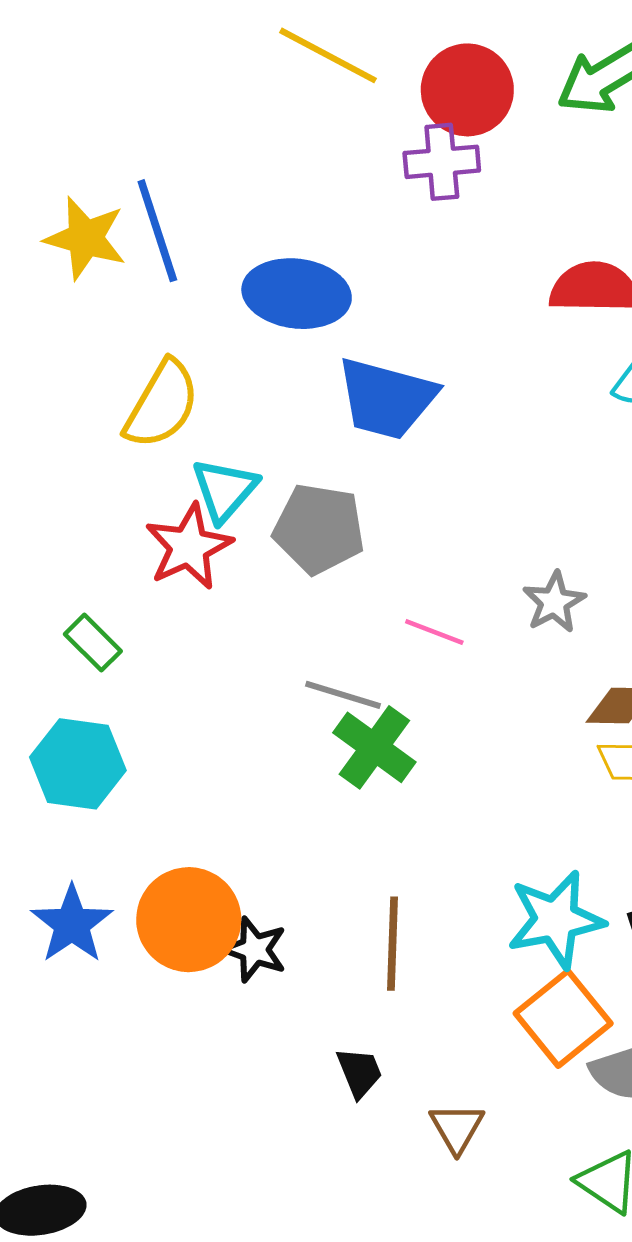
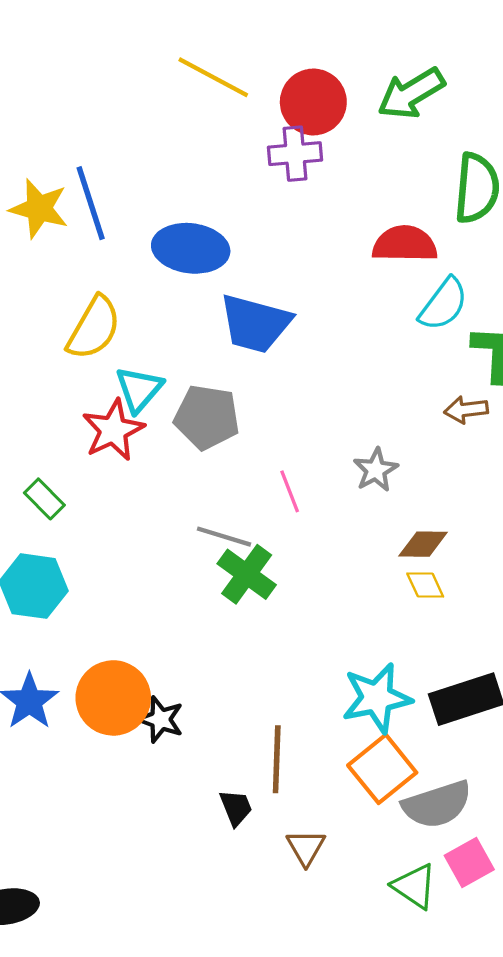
pink line: (434, 632) -> (290, 491), turned 48
brown line: (392, 944) -> (277, 759), moved

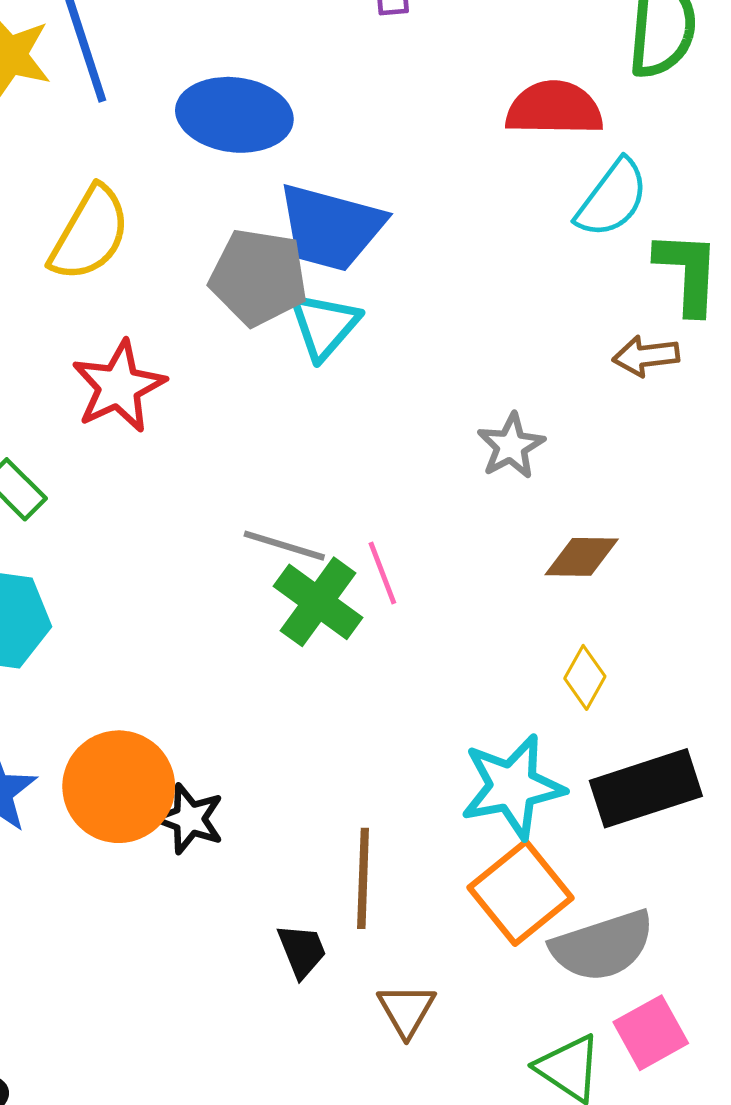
cyan triangle: (139, 389) -> (324, 325), moved
gray pentagon: (207, 417) -> (259, 277), moved
pink line: (290, 491) -> (382, 573), moved
yellow diamond: (425, 585) -> (585, 677), moved, turned 54

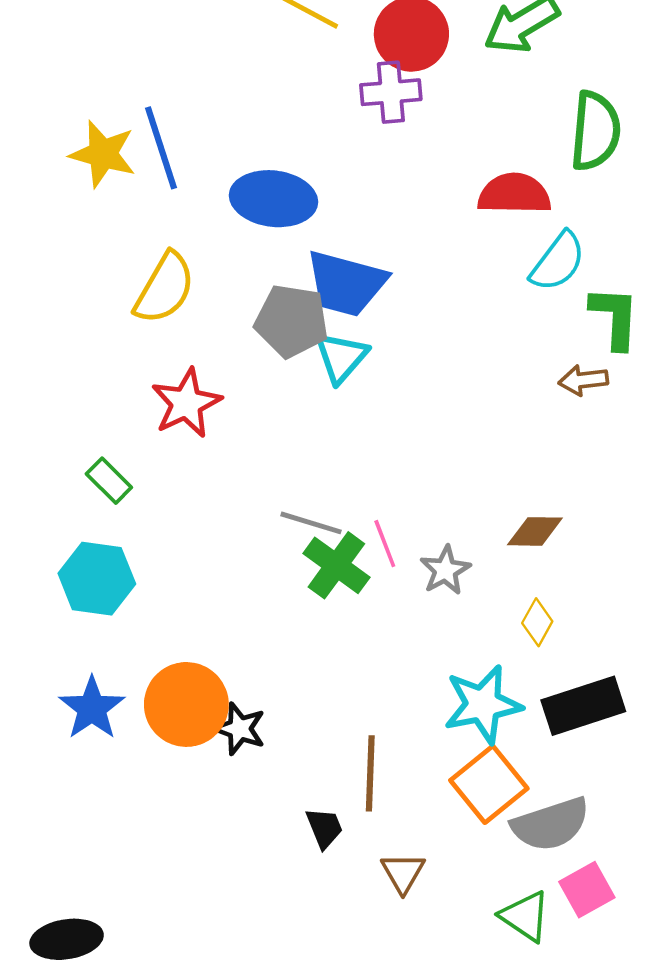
gray star: (511, 446) -> (445, 570), moved

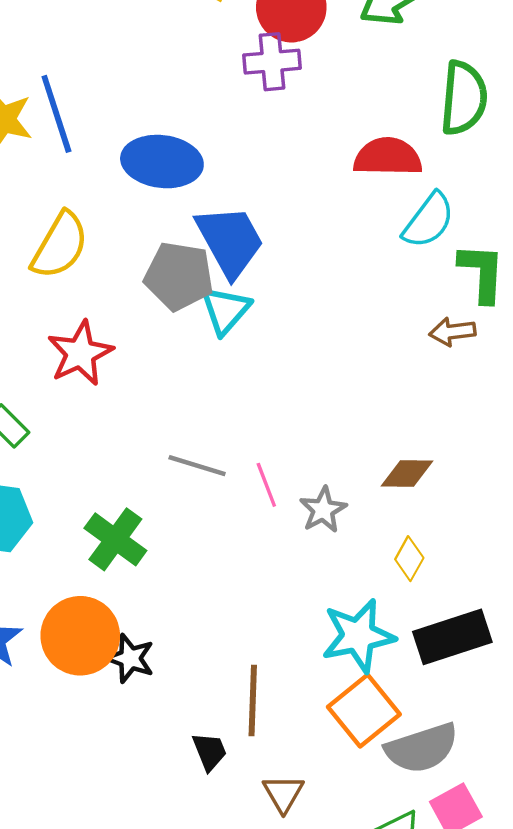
blue trapezoid: (346, 283) -> (230, 241), turned -134
green cross: (336, 565) -> (115, 539), moved

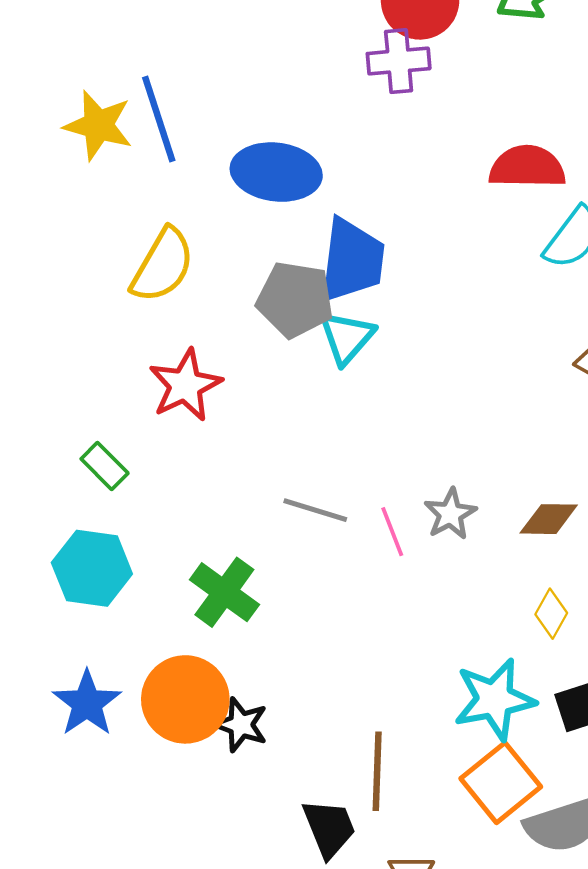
blue trapezoid: (230, 241) -> (352, 260), turned 36
gray star: (323, 510) -> (450, 514), moved
black trapezoid: (210, 751) -> (329, 828), size x1.4

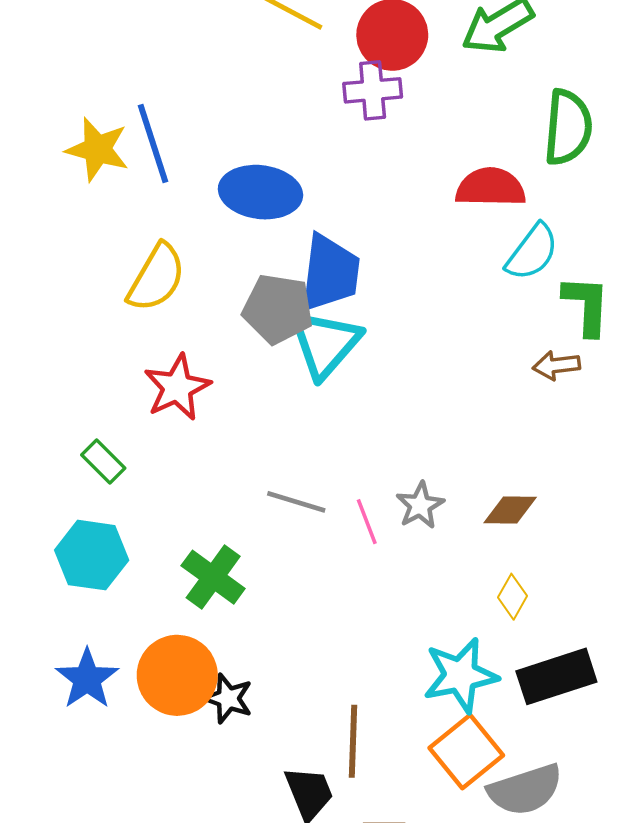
cyan triangle: (347, 337) -> (325, 344), size x1.4

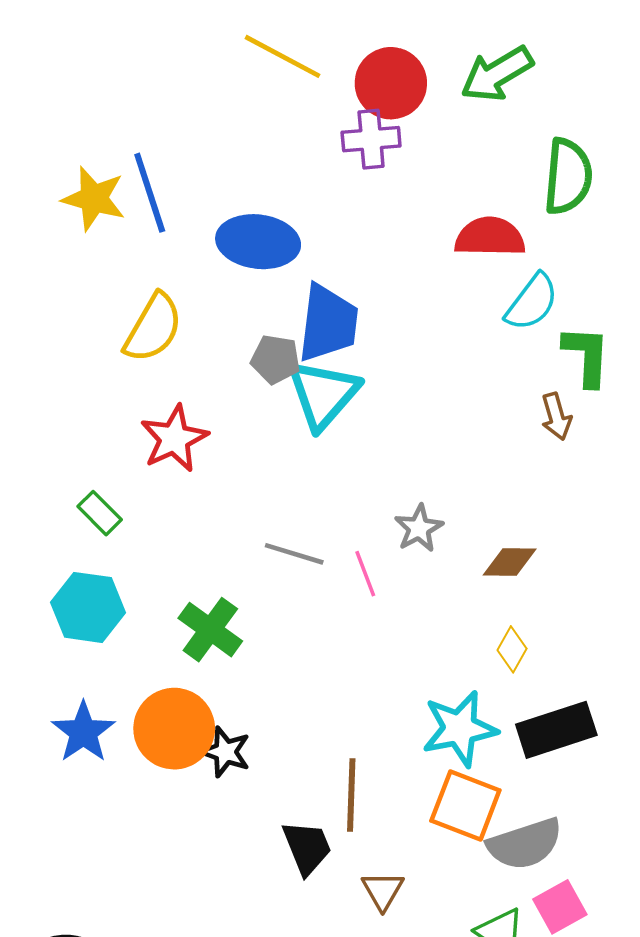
gray pentagon: (278, 309) -> (276, 359), size x0.7
brown arrow: (556, 365) -> (556, 416), turned -99
gray star: (420, 505) -> (419, 528), moved
orange square: (466, 752) -> (465, 805), turned -30

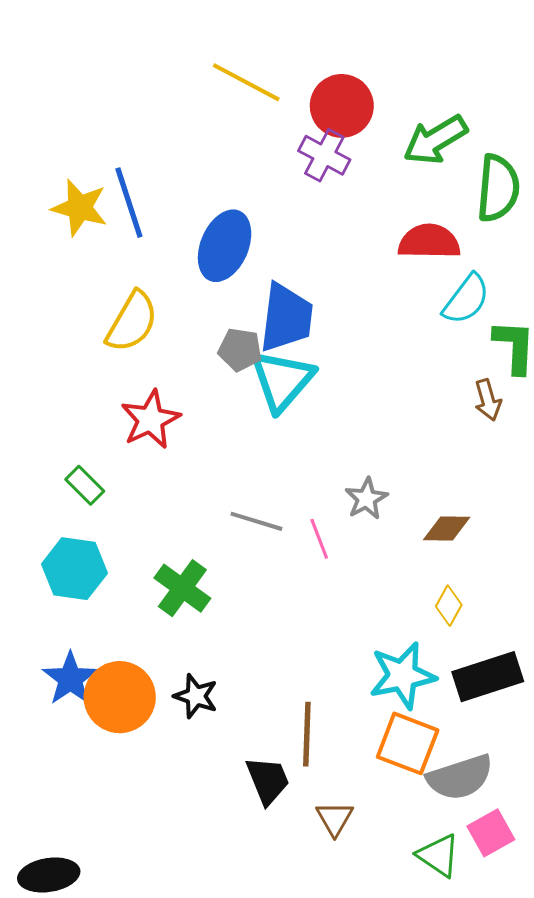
green arrow: (497, 74) -> (435, 140), moved
purple cross: (371, 139) -> (324, 155), turned 33
blue ellipse: (258, 242) -> (225, 246), turned -74
orange circle: (174, 729) -> (120, 697), moved

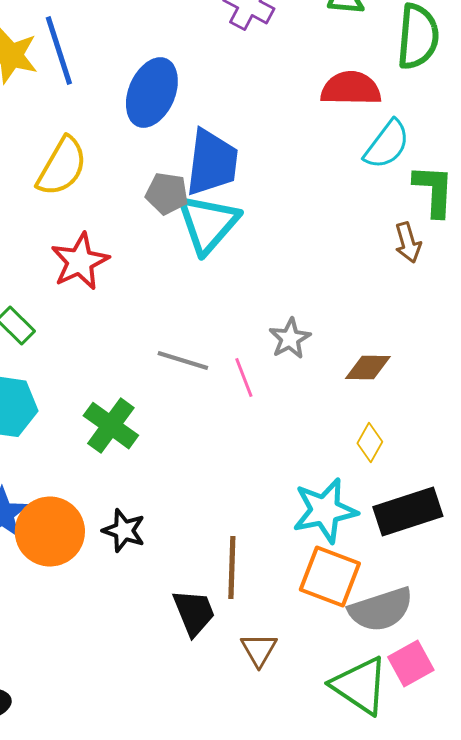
green triangle: (438, 855) -> (360, 686), size x1.4

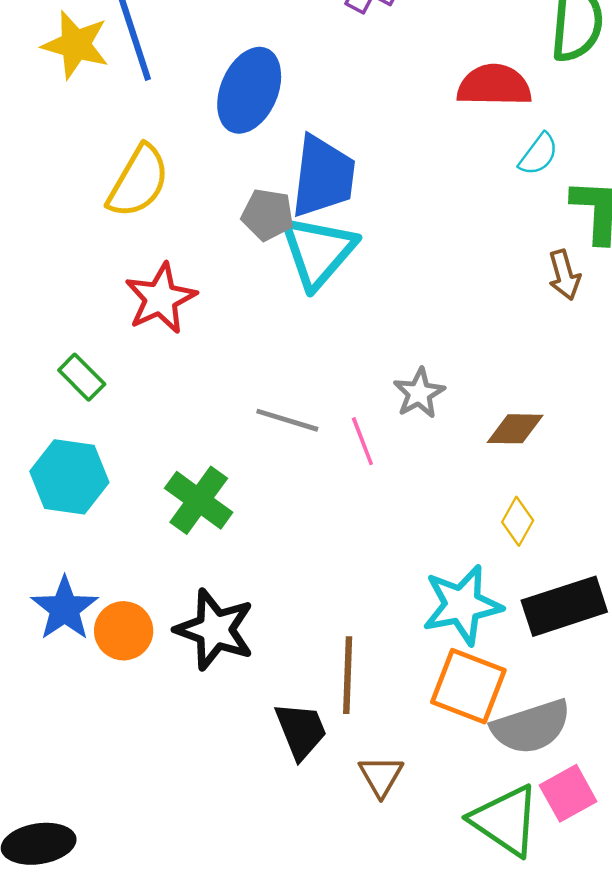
cyan semicircle: (387, 145) -> (539, 154), size x0.7
black star: (124, 531) -> (215, 630), size x1.5
orange circle: (50, 532) -> (124, 631), size x0.7

